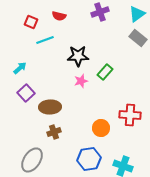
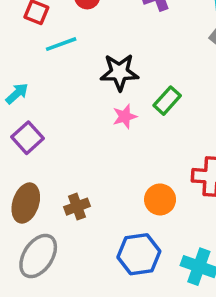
brown ellipse: (50, 107) -> (26, 203), moved, turned -70

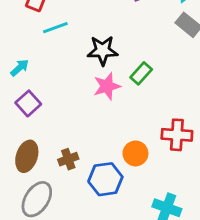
pink star: (125, 116) -> (107, 86), size x1.4
blue hexagon: (139, 254) -> (105, 179), moved

